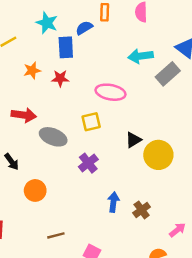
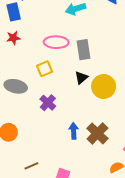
gray rectangle: (168, 74) -> (83, 50), moved, turned -48
brown cross: (142, 210) -> (97, 133), size x1.5

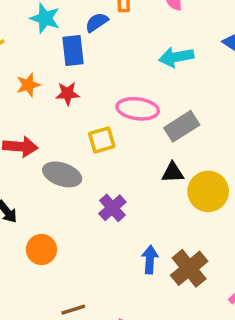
gray rectangle: (83, 50) -> (182, 126), turned 60
yellow square: (44, 69) -> (102, 140), moved
black triangle: (81, 78) -> (173, 173), turned 32

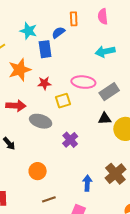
orange star: (28, 85) -> (20, 70), size x1.6
red star: (68, 94) -> (44, 83), moved
orange circle: (41, 249) -> (38, 171), moved
blue arrow: (150, 260) -> (87, 183), moved

